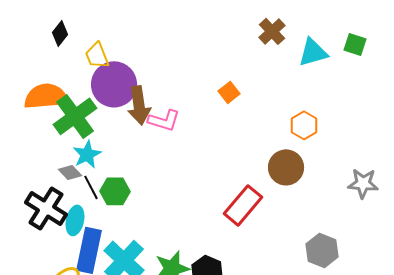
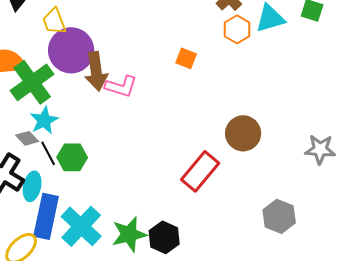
orange square: (229, 92) -> (186, 58), turned -30
orange hexagon: (304, 125) -> (237, 29), moved

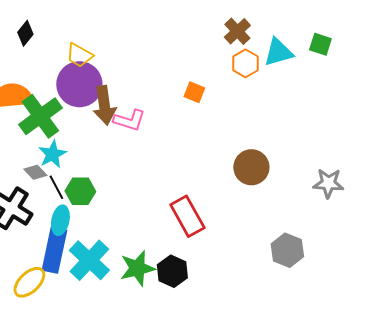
yellow trapezoid: (54, 21) -> (79, 55), moved, turned -40
red rectangle: (200, 171) -> (187, 216), moved, turned -69
cyan ellipse: (32, 186) -> (60, 220), moved

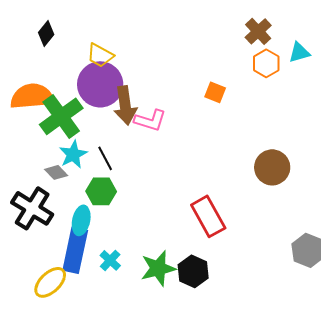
cyan triangle: (278, 52) -> (299, 52), size x0.7
black line: (56, 187) -> (105, 158), moved
cyan cross: (89, 260) -> (110, 260), size x0.5

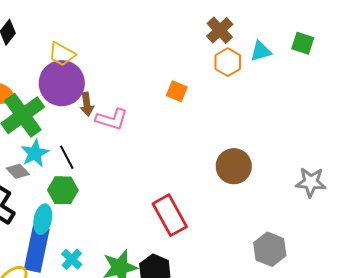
brown arrow: (125, 105) -> (87, 104), size x0.6

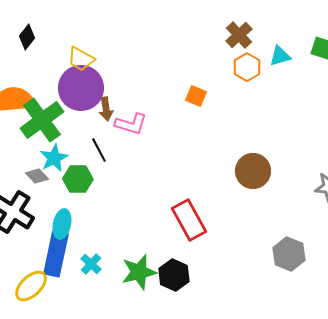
black line: (67, 157) -> (99, 150), moved
green hexagon: (63, 190) -> (78, 179), moved

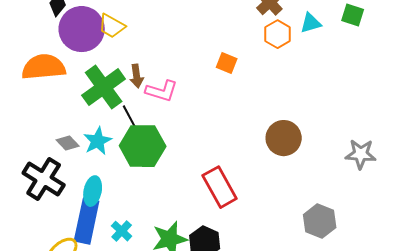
purple circle: (81, 88) -> (82, 29), moved
green cross: (42, 120) -> (104, 87), moved
cyan star: (54, 158) -> (98, 141), moved
green hexagon: (78, 179) -> (143, 146), moved, size x1.5

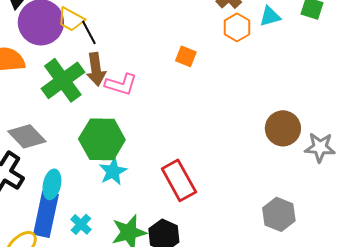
brown arrow: (137, 76) -> (96, 69), size x1.4
black line: (130, 117) -> (89, 32), moved
brown circle: (284, 138) -> (283, 128), moved
cyan star: (98, 141) -> (113, 171), moved
gray diamond: (68, 143) -> (27, 136), size x1.6

